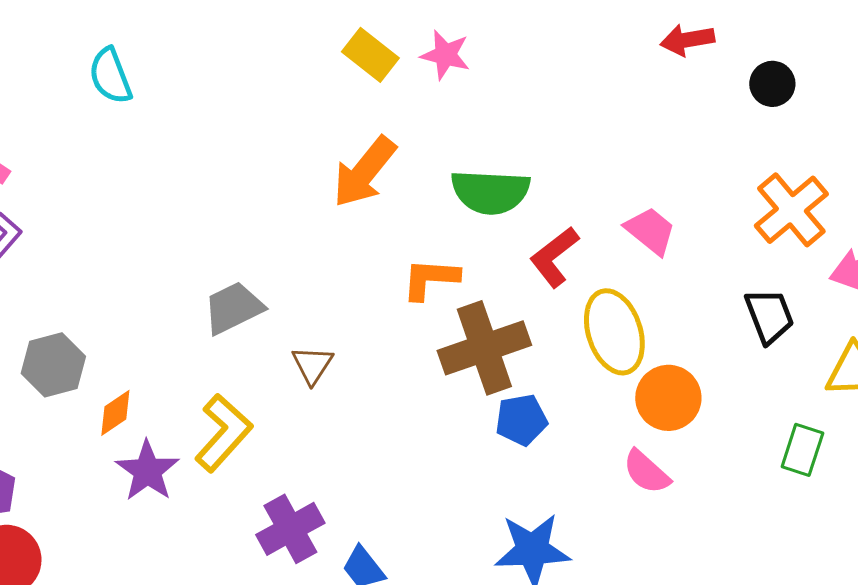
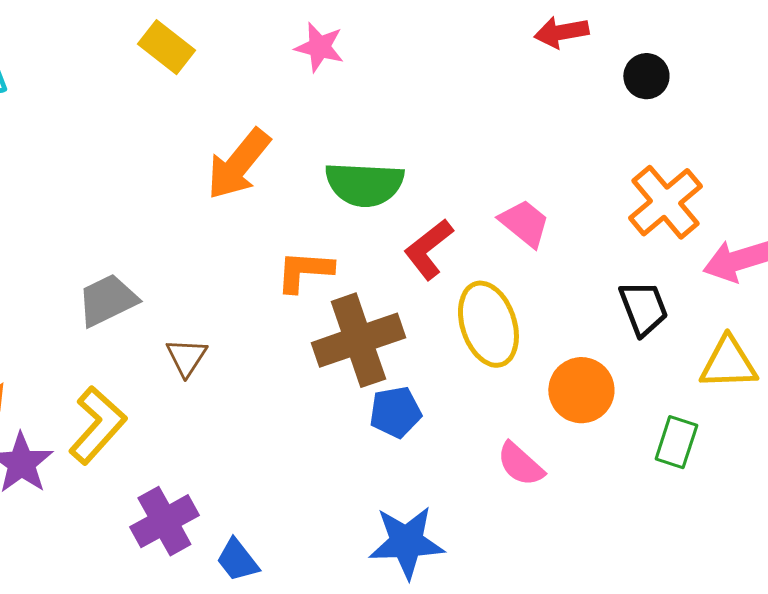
yellow rectangle: (370, 55) -> (166, 47), moved
orange circle: (668, 398) -> (581, 390), moved

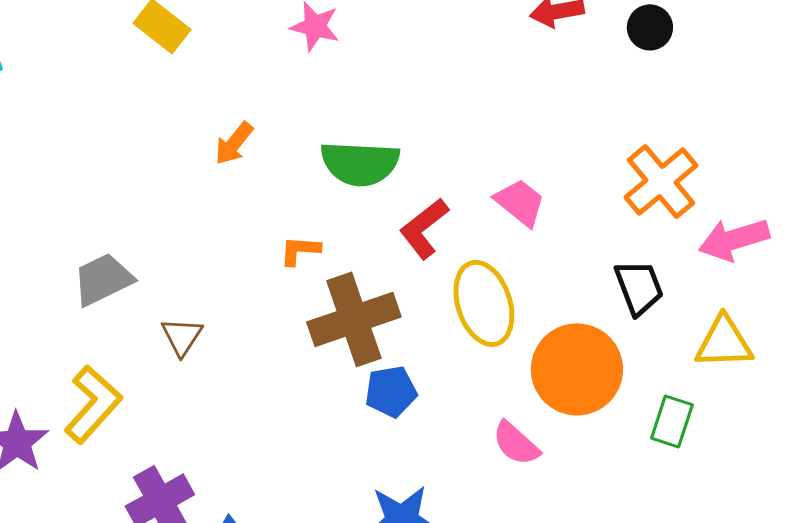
black circle: (646, 76) -> (650, 27), moved
orange arrow: (238, 164) -> (234, 143), size x0.6
orange L-shape: (304, 271) -> (300, 250), size x0.7
orange circle: (581, 390) -> (577, 369), size x1.4

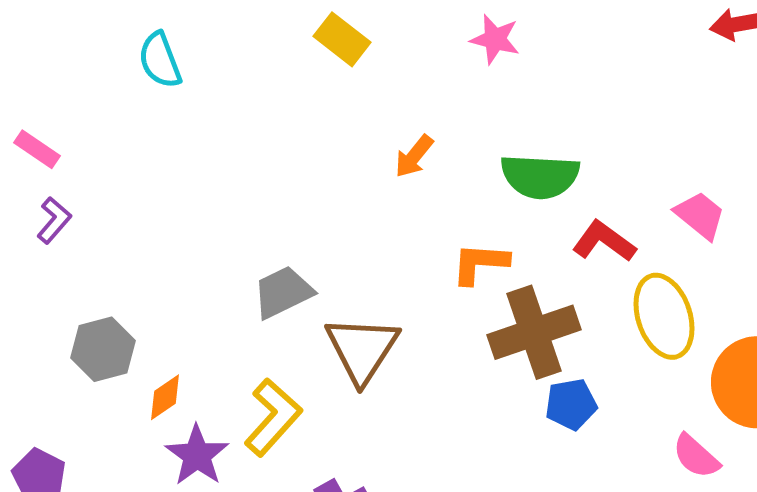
red L-shape: (424, 228) -> (604, 241), turned 74
orange L-shape: (300, 250) -> (480, 263), size x1.4
brown triangle: (182, 336) -> (362, 349), size x1.8

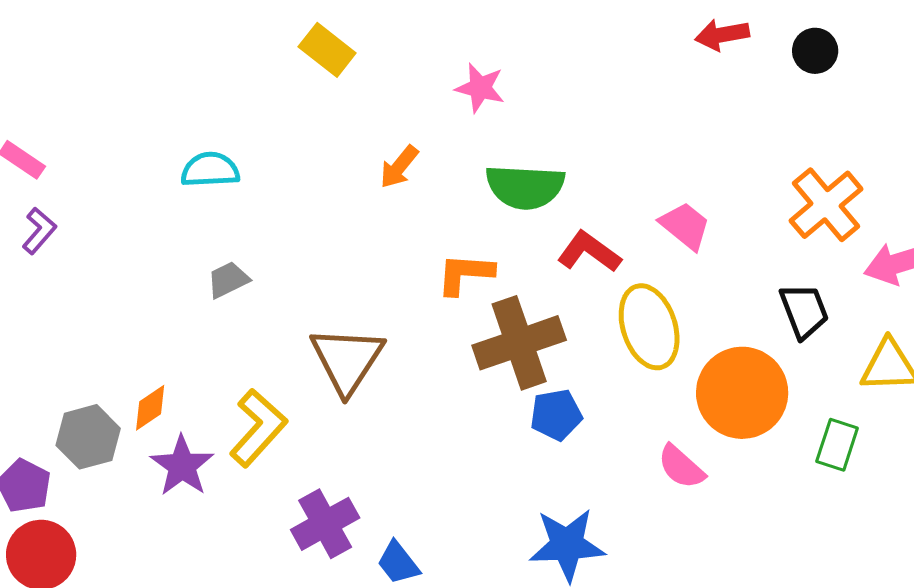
pink star: (495, 39) -> (480, 88), moved
cyan semicircle: (160, 60) -> (210, 170), moved, turned 108
gray trapezoid: (283, 292) -> (228, 280), moved, size x0.7
gray hexagon: (103, 349) -> (88, 437), moved

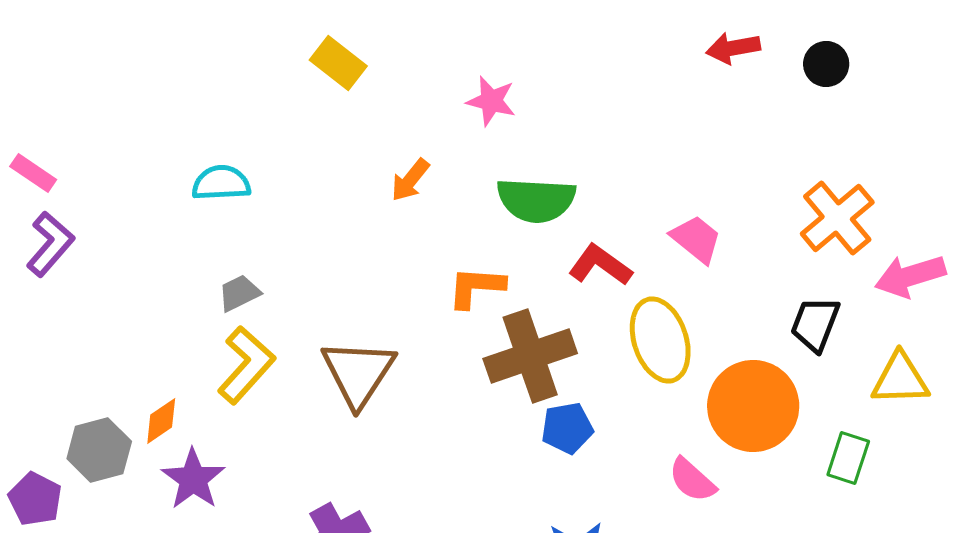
purple L-shape: (39, 231) -> (50, 244), size x1.4
black trapezoid: (804, 311) -> (815, 324), turned -138
yellow L-shape: (258, 428) -> (246, 365), moved

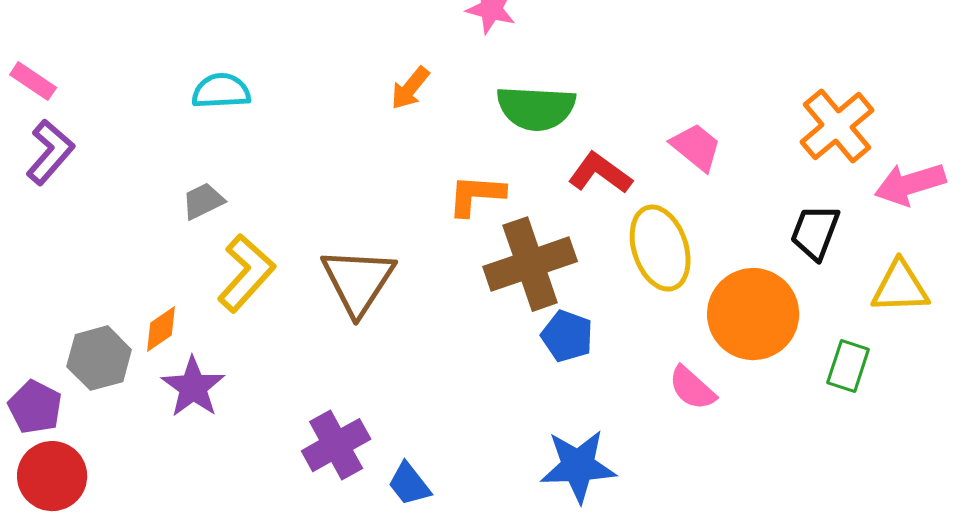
gray trapezoid: (239, 293) -> (203, 201), moved
blue pentagon: (567, 428) -> (567, 336), turned 30

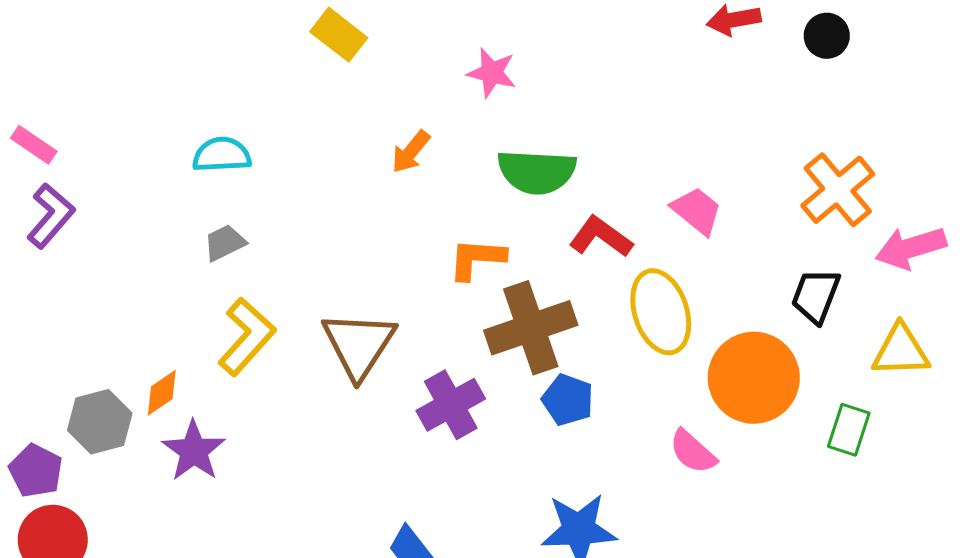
gray trapezoid: (203, 201) -> (225, 243), moved
purple cross: (336, 445) -> (451, 405), moved

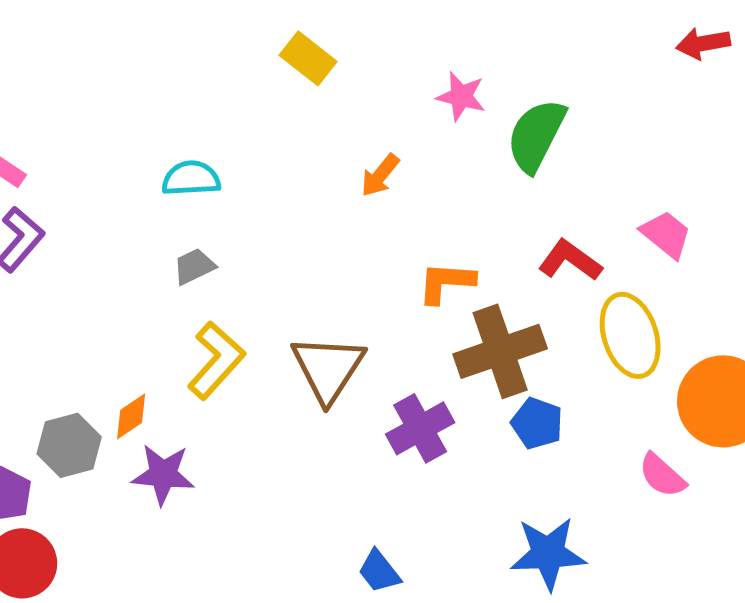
green semicircle: (537, 172) -> (536, 135), moved, turned 114
purple star: (194, 451) -> (163, 474), turned -30

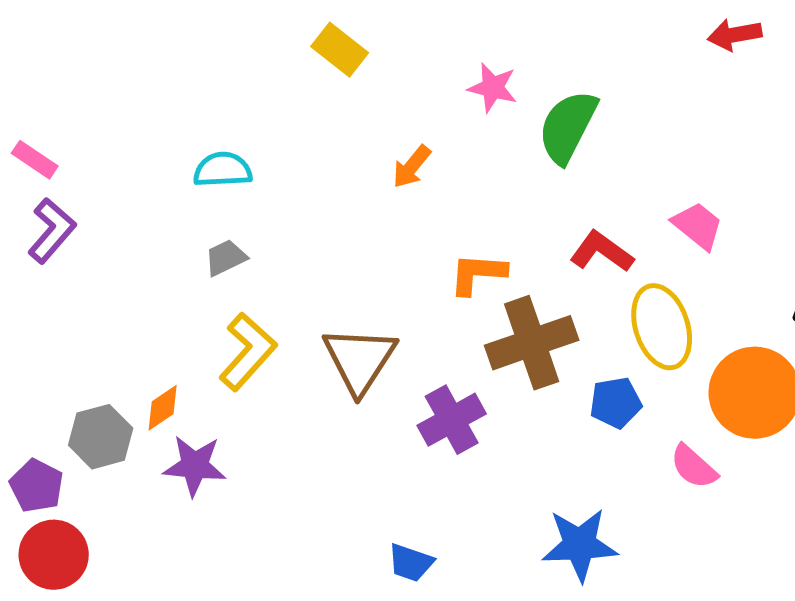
blue pentagon: (537, 423) -> (616, 403), moved, turned -30
blue trapezoid: (379, 571) -> (411, 563), turned -33

